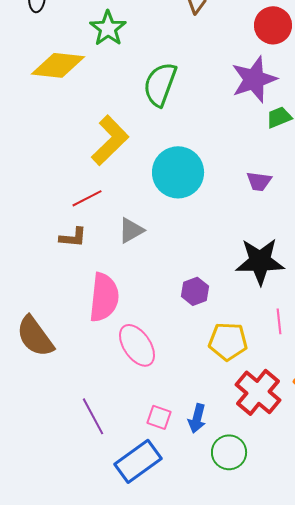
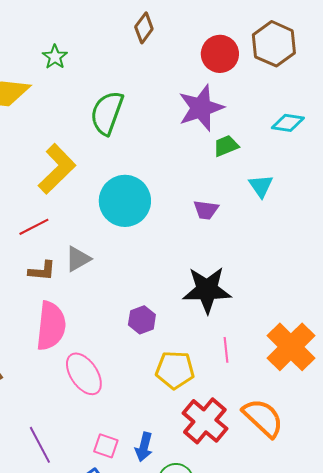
green star: (108, 28) -> (55, 57), size x0.7
brown L-shape: (73, 237) -> (42, 271), moved

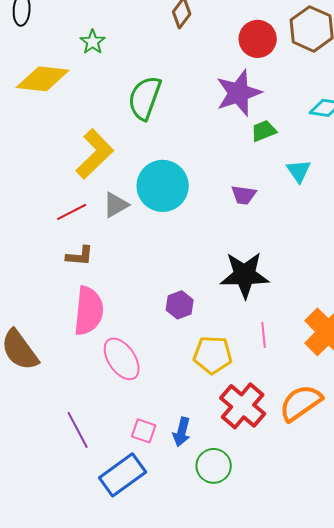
gray triangle: (78, 259) -> (116, 205), moved
orange semicircle: (263, 418) -> (301, 403), turned -78

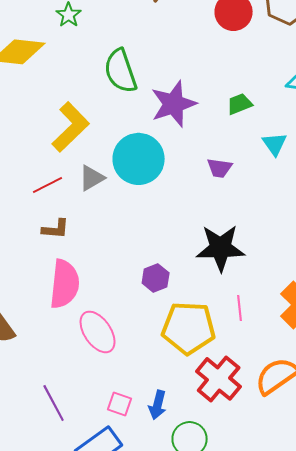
purple star: (239, 93) -> (174, 104), moved
green semicircle: (145, 98) -> (121, 71), turned -39
yellow pentagon: (213, 355) -> (189, 328), size x1.4

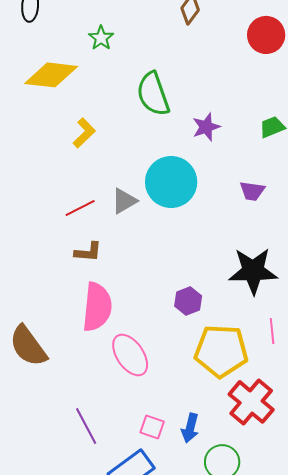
purple star: (174, 104) -> (206, 127), size x0.6
yellow L-shape: (71, 127) -> (84, 133), moved, size x0.6

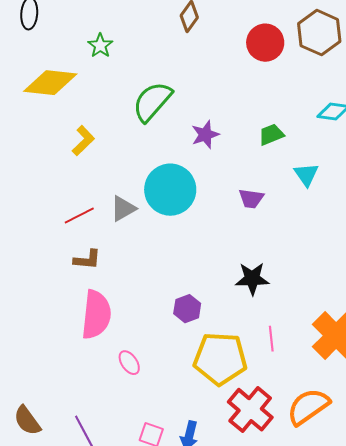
green semicircle: (153, 94) -> (152, 102), turned 60
black star: (253, 271) -> (252, 279), size x0.7
brown semicircle: (28, 346) -> (27, 421), moved, size x0.7
pink ellipse: (130, 355) -> (129, 363), size x0.6

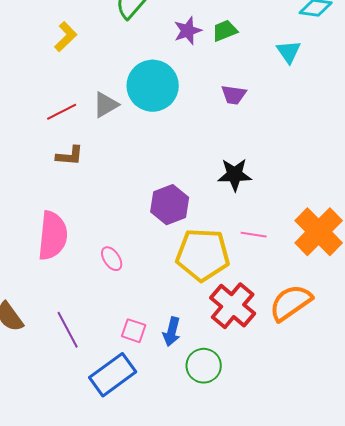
green trapezoid: (271, 135) -> (225, 31), moved
cyan triangle: (306, 175) -> (289, 52), moved
purple hexagon: (187, 309) -> (170, 205), size x1.4
pink semicircle: (96, 315) -> (53, 236), moved
pink line: (271, 339) -> (254, 235), turned -75

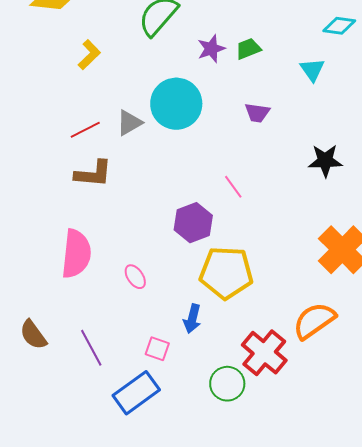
brown L-shape: (70, 156) -> (93, 174), size x1.4
black star: (235, 175) -> (325, 161), moved
pink line: (254, 235) -> (233, 187), moved, turned 45
red cross: (233, 306) -> (264, 353), moved
blue arrow: (172, 332) -> (192, 319), moved

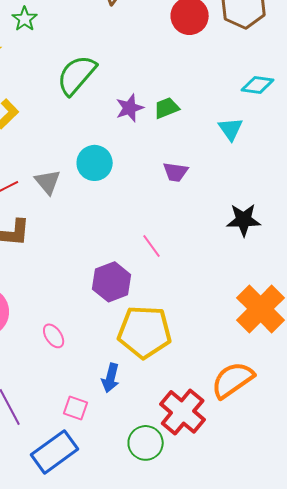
cyan circle: (176, 104) -> (95, 163), size x0.7
gray triangle: (129, 123) -> (48, 182), turned -40

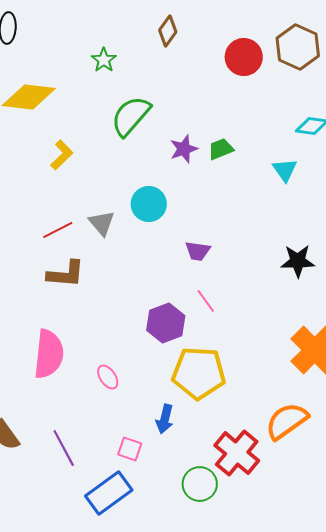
green star: (25, 19) -> (104, 60), moved
purple trapezoid: (176, 172) -> (198, 251), moved
pink line: (152, 246) -> (206, 301), moved

